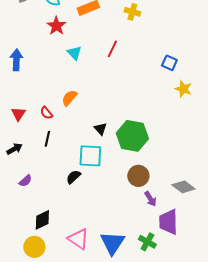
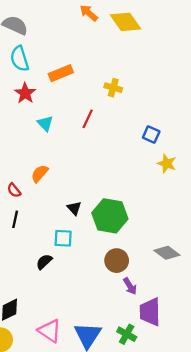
yellow cross: (132, 12) -> (113, 88), moved
cyan square: (90, 156) -> (63, 238), size x0.7
gray diamond: (183, 187) -> (167, 253), moved

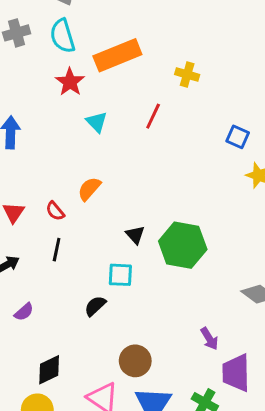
orange rectangle: (61, 73) -> (117, 55), size x1.4
brown circle: (117, 261) -> (135, 361), moved

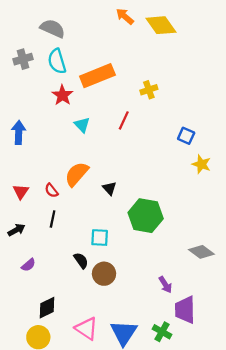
yellow cross: (187, 75) -> (149, 90), turned -35
orange semicircle: (89, 189) -> (77, 174), size x1.4
black triangle: (135, 235) -> (109, 188), moved
black semicircle: (95, 306) -> (81, 261), turned 98
brown circle: (135, 361) -> (104, 274), moved

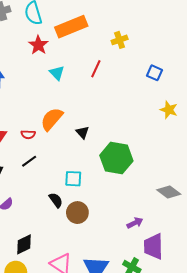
blue square: (186, 136) -> (154, 73), moved
red semicircle: (51, 190) -> (28, 134), turned -48
black line: (53, 219) -> (29, 161), turned 42
purple arrow: (165, 285) -> (135, 223), turned -84

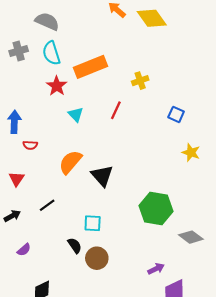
black triangle: (83, 132) -> (102, 176), size x1.6
red semicircle: (28, 134) -> (30, 145), moved
green hexagon: (116, 158) -> (156, 208), moved

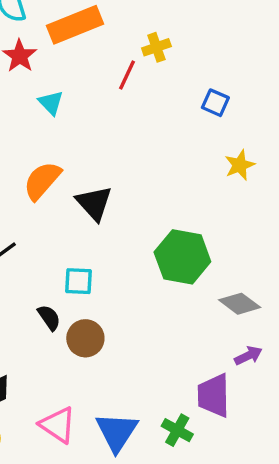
red line: (116, 110) -> (127, 75), moved
yellow star: (191, 152) -> (240, 165), turned 30
purple arrow: (156, 269) -> (248, 356), moved

